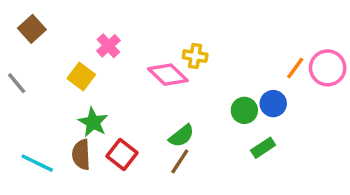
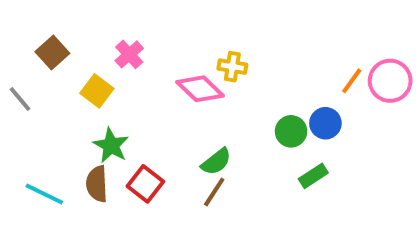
brown square: (32, 29) -> (52, 52), moved

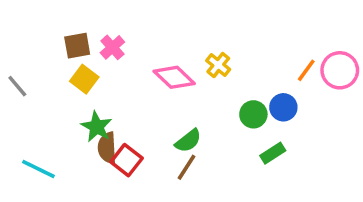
brown square: (52, 52) -> (77, 46), moved, turned 32
yellow cross: (232, 67) -> (218, 65), moved, turned 30
brown semicircle: (97, 184) -> (107, 148), moved

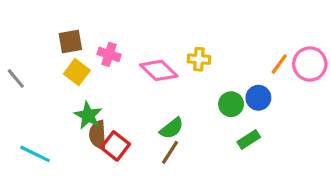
pink cross: (112, 47) -> (109, 54), moved, turned -30
yellow cross: (218, 65) -> (199, 59), turned -35

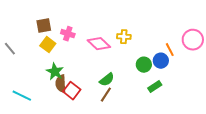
orange line: (279, 64) -> (170, 50), moved, turned -64

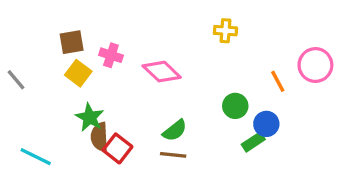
yellow cross: (124, 37) -> (225, 31), moved
blue circle: (161, 61) -> (266, 124), moved
brown line: (106, 95) -> (173, 155), turned 63

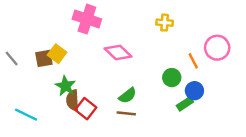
brown square: (72, 42) -> (44, 58), moved
pink cross: (111, 55) -> (87, 19), moved, size x1.6
pink circle: (315, 65) -> (217, 48), moved
orange line: (278, 81) -> (193, 61), moved

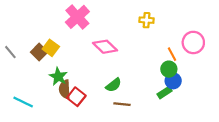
pink cross: (87, 19) -> (77, 17), turned 30
brown square: (44, 58) -> (39, 52), turned -35
green circle: (172, 78) -> (169, 69), moved
brown line: (126, 113) -> (122, 104), moved

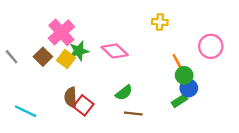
pink cross: (77, 17) -> (61, 32), moved
yellow square: (51, 48) -> (66, 59), moved
orange line: (172, 54) -> (177, 61), moved
green star: (58, 77) -> (79, 51), moved, turned 30

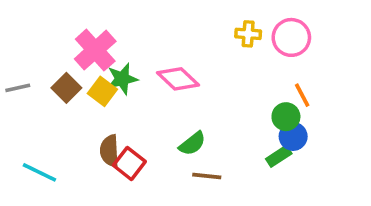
pink circle: (211, 46) -> (291, 37), moved
gray line: (12, 57) -> (18, 88), turned -63
orange line: (177, 61) -> (302, 95), moved

